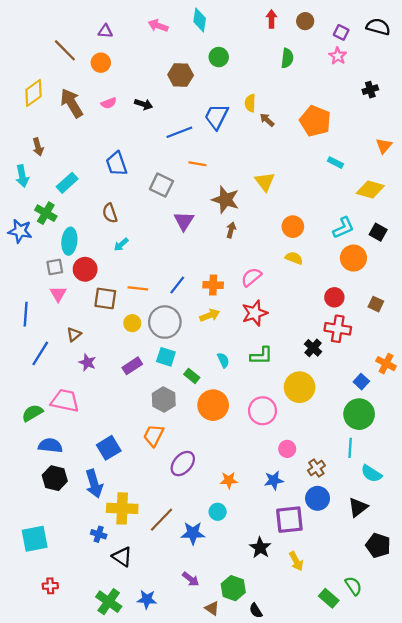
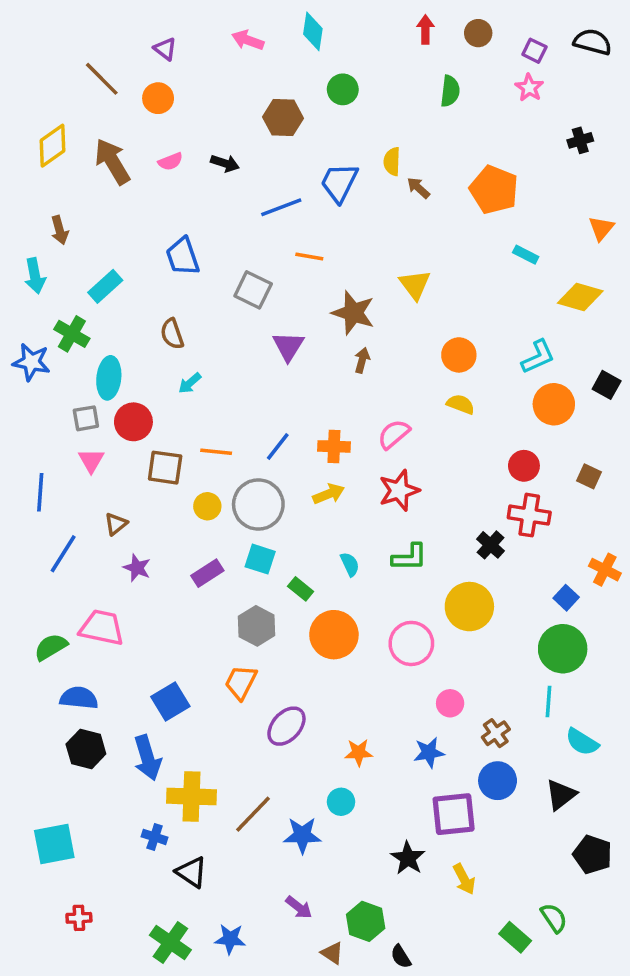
purple triangle: (105, 31) -> (165, 49), turned 32
black square: (378, 232) -> (607, 385), moved

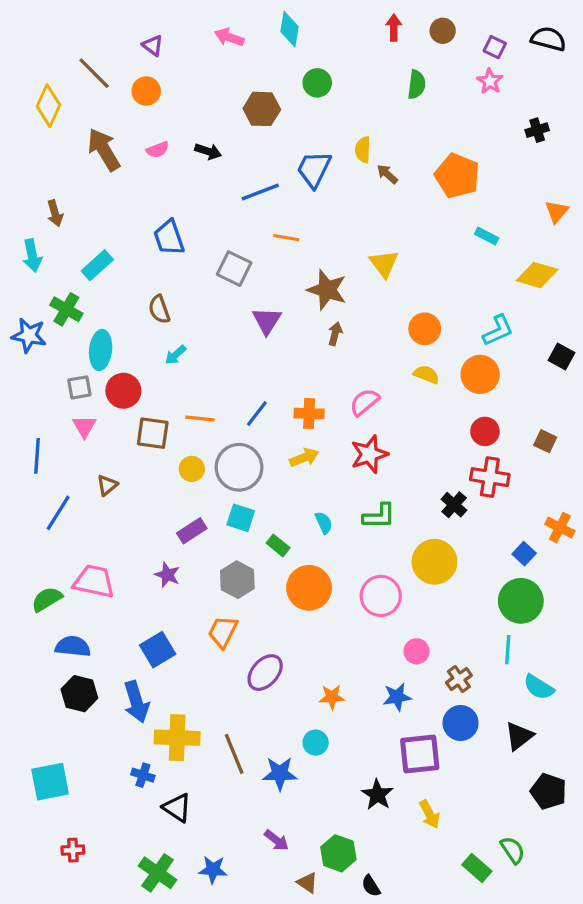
yellow diamond: (53, 146) -> (48, 106), moved, turned -30
orange circle: (554, 404) -> (480, 374), moved
purple star: (137, 568) -> (167, 575), moved
brown line: (253, 814) -> (234, 754), turned -66

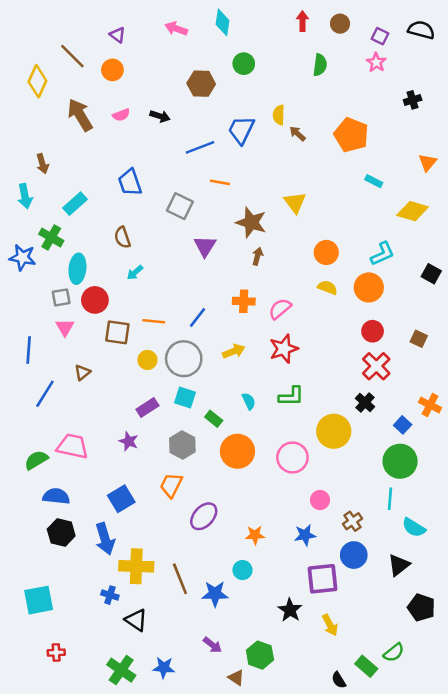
orange cross: (309, 414) -> (244, 301), moved
red cross: (490, 477) -> (376, 366), turned 36
black cross: (454, 505) -> (365, 402), moved
green semicircle: (513, 850) -> (394, 653), turned 85
black semicircle: (371, 886) -> (339, 680), moved

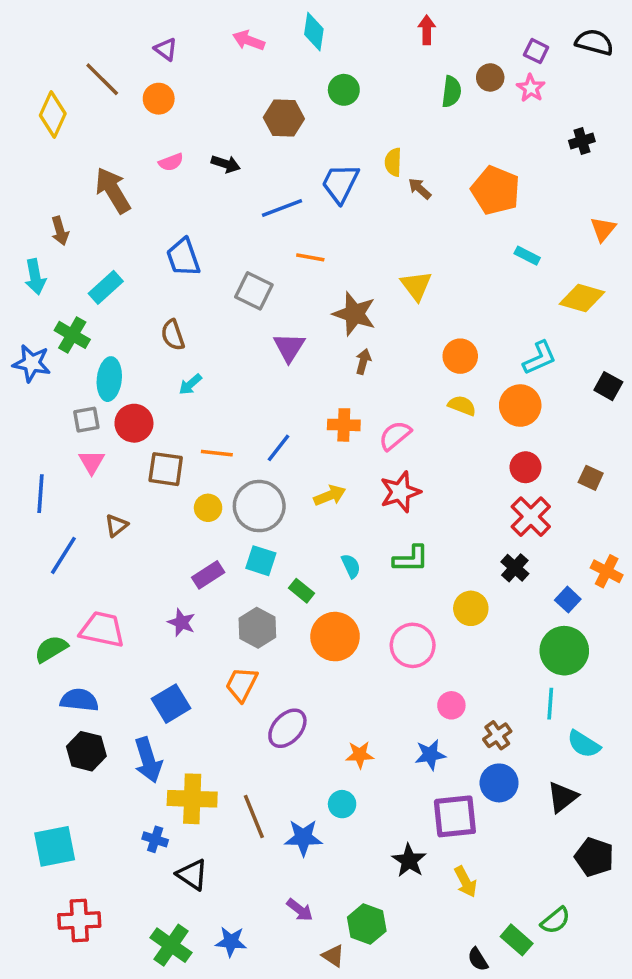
brown circle: (340, 24) -> (490, 77), moved
brown arrow: (80, 115) -> (113, 190), moved
yellow circle: (334, 431) -> (471, 608), size x0.7
red cross: (56, 653) -> (79, 920), size x1.6

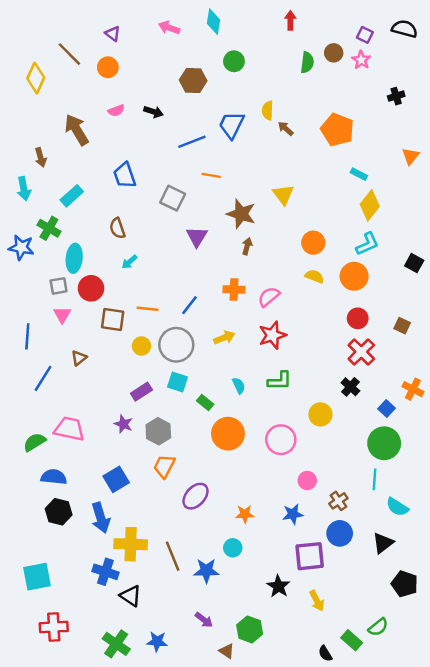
yellow diamond: (582, 298) -> (370, 205), moved, turned -68
gray hexagon: (257, 628) -> (158, 431), moved
blue cross: (155, 839) -> (105, 572), size x1.5

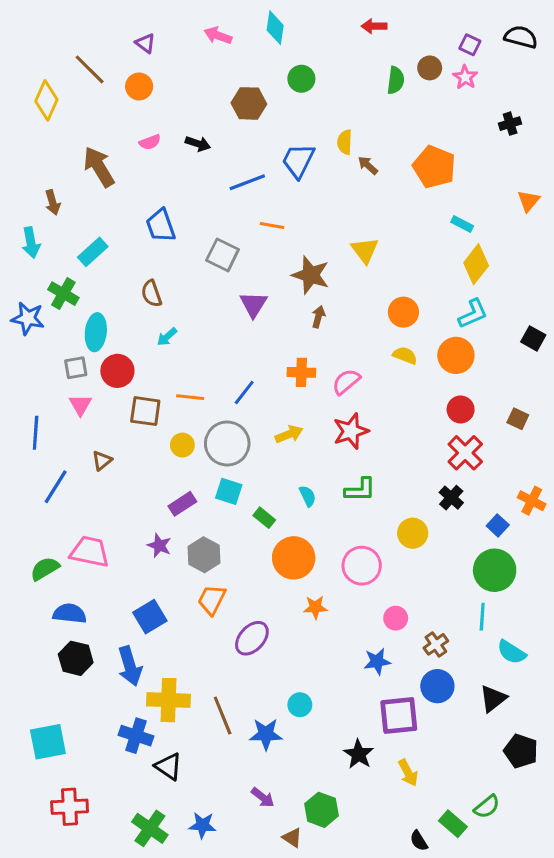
red arrow: (290, 20) -> (374, 26), turned -90
orange star: (245, 514) -> (315, 607), moved

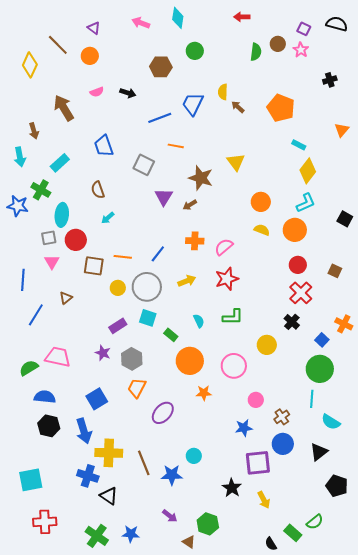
brown arrow: (318, 317) -> (190, 205), moved, turned -136

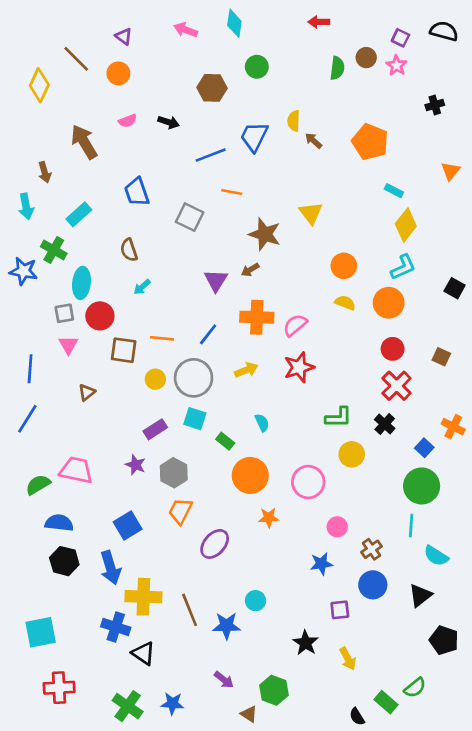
purple triangle: (164, 197) -> (216, 280), moved
orange cross: (195, 241) -> (257, 317), size x1.4
blue line: (36, 315) -> (27, 419), moved
green L-shape: (233, 317) -> (339, 417), moved
purple square: (258, 463) -> (340, 610), size x0.6

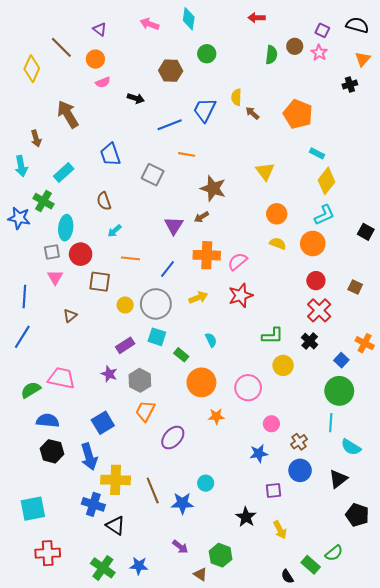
pink semicircle: (128, 121) -> (103, 82), moved
orange triangle: (451, 171) -> (363, 59), moved
yellow triangle: (311, 213) -> (265, 171), moved
orange line: (162, 338) -> (130, 258), moved

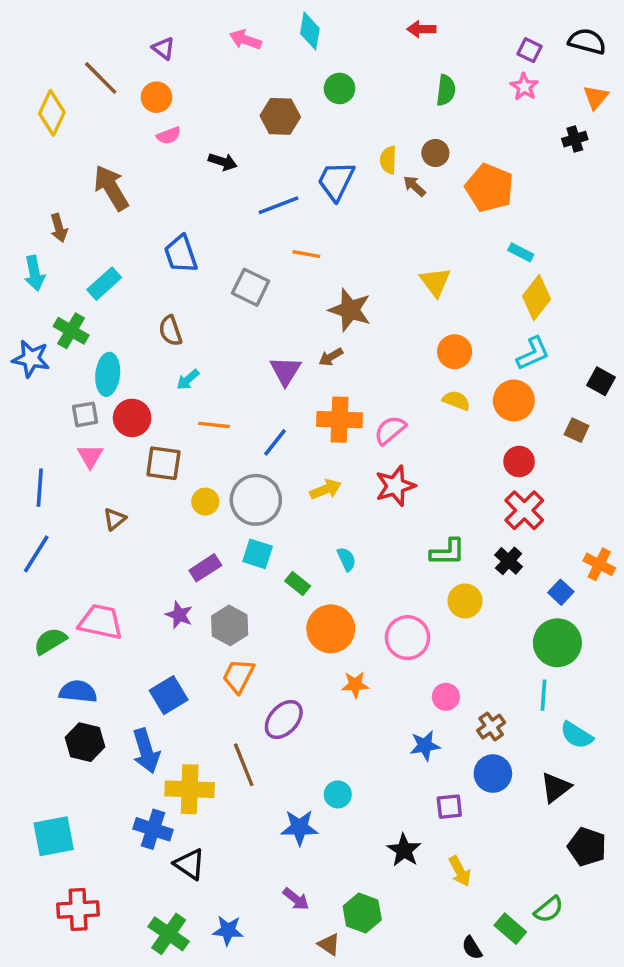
brown circle: (295, 46) -> (435, 153), moved
brown square: (355, 287) -> (577, 430), moved
brown line: (153, 491) -> (244, 765), moved

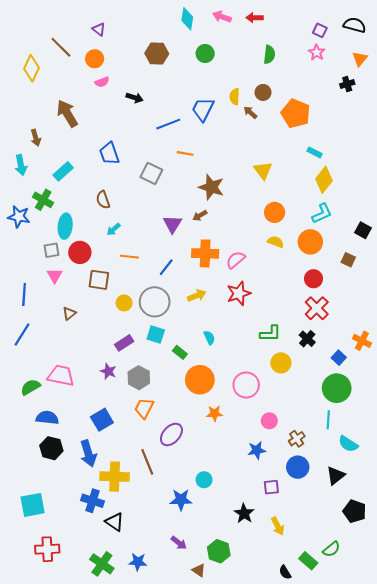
pink arrow: (245, 40) -> (222, 17), moved
brown hexagon: (280, 116) -> (157, 54), moved

